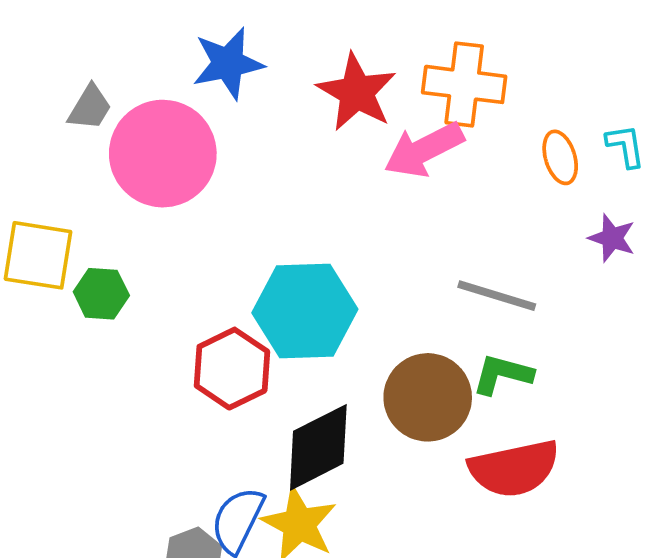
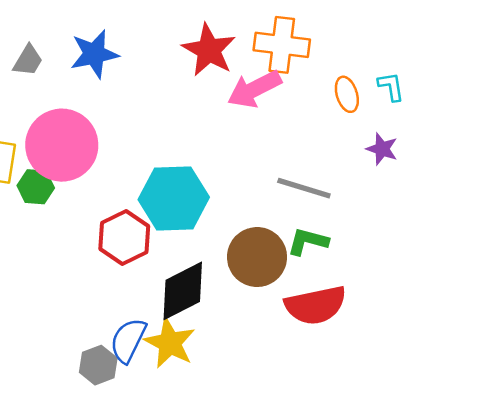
blue star: (228, 63) -> (94, 54), moved
pink circle: (163, 154) -> (62, 145), moved

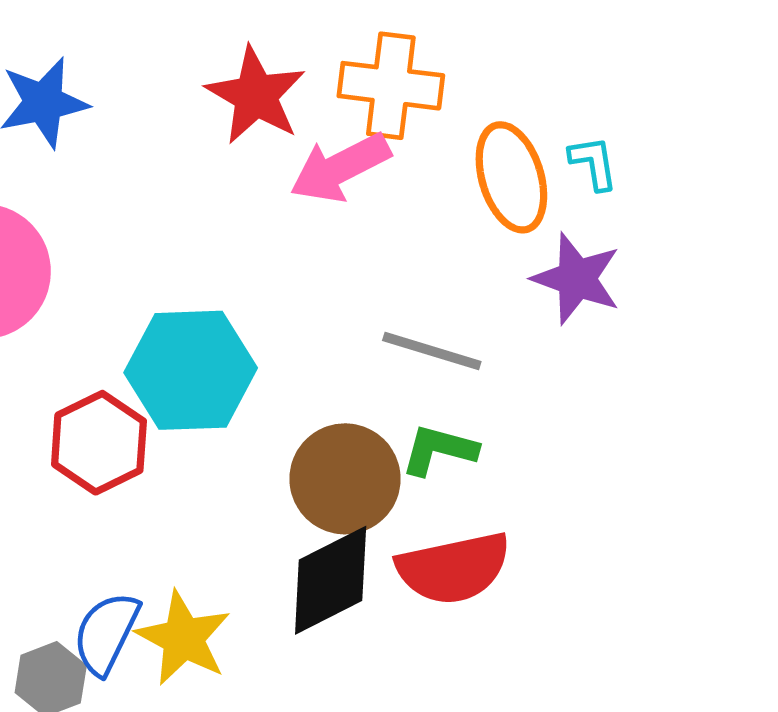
orange ellipse: (347, 94) -> (511, 177), size x1.6
purple star: (382, 149) -> (577, 279), size x1.5
black diamond: (183, 291) -> (331, 580), moved

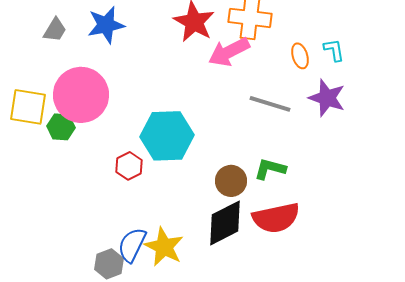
orange ellipse: (511, 177) -> (300, 56), size x0.6
gray line: (432, 351) -> (270, 104), moved
red hexagon: (99, 443) -> (129, 166), size x0.7
brown circle: (345, 479) -> (231, 181), size x0.7

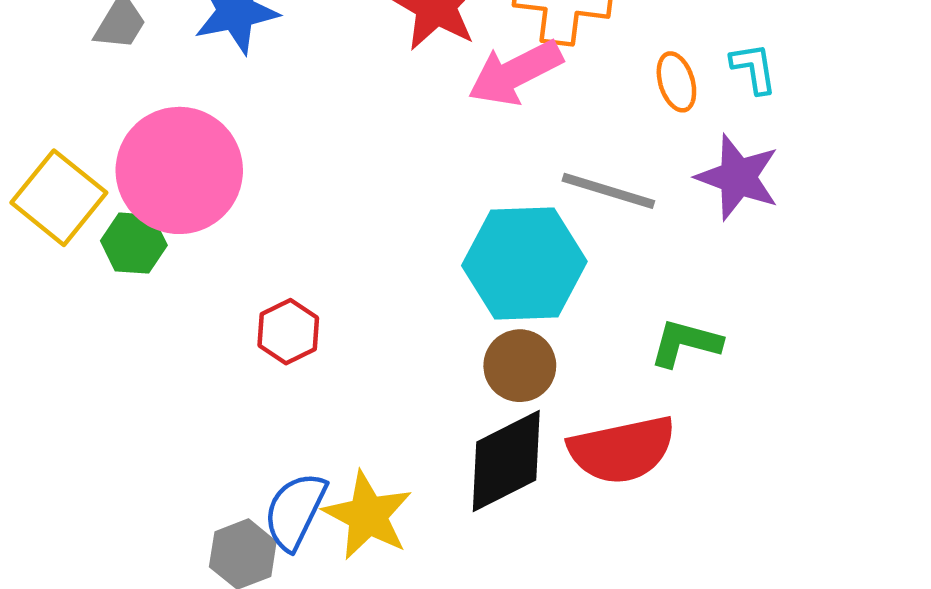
yellow square: (28, 107) -> (59, 198), turned 30
cyan hexagon: (167, 136) -> (524, 264), moved
green L-shape: (270, 169) -> (686, 343), moved

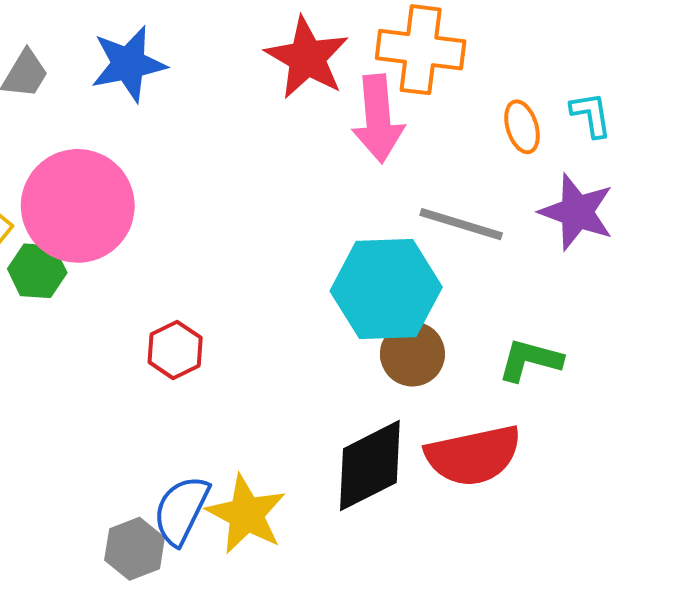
pink arrow: (515, 73) -> (378, 119), turned -68
brown circle: (520, 366) -> (412, 354), moved

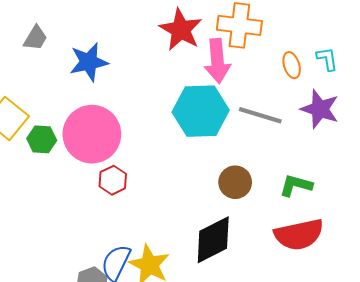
blue star: (128, 64) -> (89, 62), moved
pink circle: (78, 206) -> (92, 134), moved
cyan hexagon: (386, 289) -> (201, 111), moved
red semicircle: (473, 455) -> (299, 235), moved

